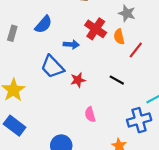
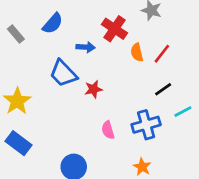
gray rectangle: (12, 33) -> (16, 34), turned -56
orange semicircle: (119, 37) -> (137, 52), moved
black line: (117, 80) -> (163, 89), moved, turned -64
blue cross: (139, 120) -> (146, 125), moved

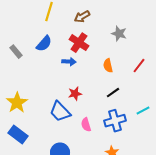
red cross: (115, 29) -> (79, 43), moved
red line: (162, 54) -> (139, 66), moved
blue trapezoid: (63, 73) -> (60, 112), moved
black line: (163, 89) -> (113, 93), moved

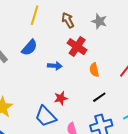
brown arrow: (82, 17) -> (68, 20), turned 91
gray star: (119, 34) -> (99, 21), moved
red cross: (79, 43) -> (77, 47), moved

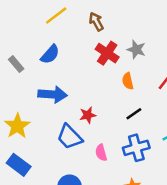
yellow line: (35, 15) -> (56, 16), turned 36
gray star: (99, 21) -> (136, 49), moved
blue arrow: (55, 66) -> (53, 94), moved, size x1.6

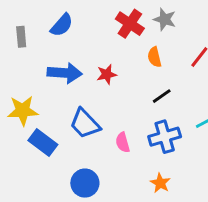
gray rectangle: (16, 64) -> (21, 37), turned 35
red star: (88, 115) -> (107, 74), moved
yellow star: (17, 126) -> (23, 111), turned 30
blue rectangle: (19, 165) -> (43, 142), moved

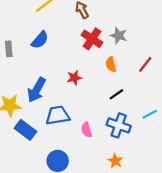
blue arrow: (65, 73) -> (37, 90), moved, turned 115
blue trapezoid: (85, 124) -> (58, 115), turned 125
blue cross: (165, 137) -> (119, 125), turned 35

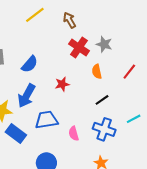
blue semicircle: (40, 40) -> (30, 64), moved

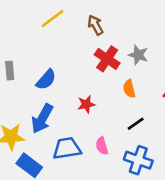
pink semicircle: (74, 134) -> (102, 146), moved

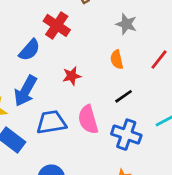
red cross: (107, 59) -> (57, 25), moved
pink semicircle: (102, 146) -> (88, 120), size x1.5

